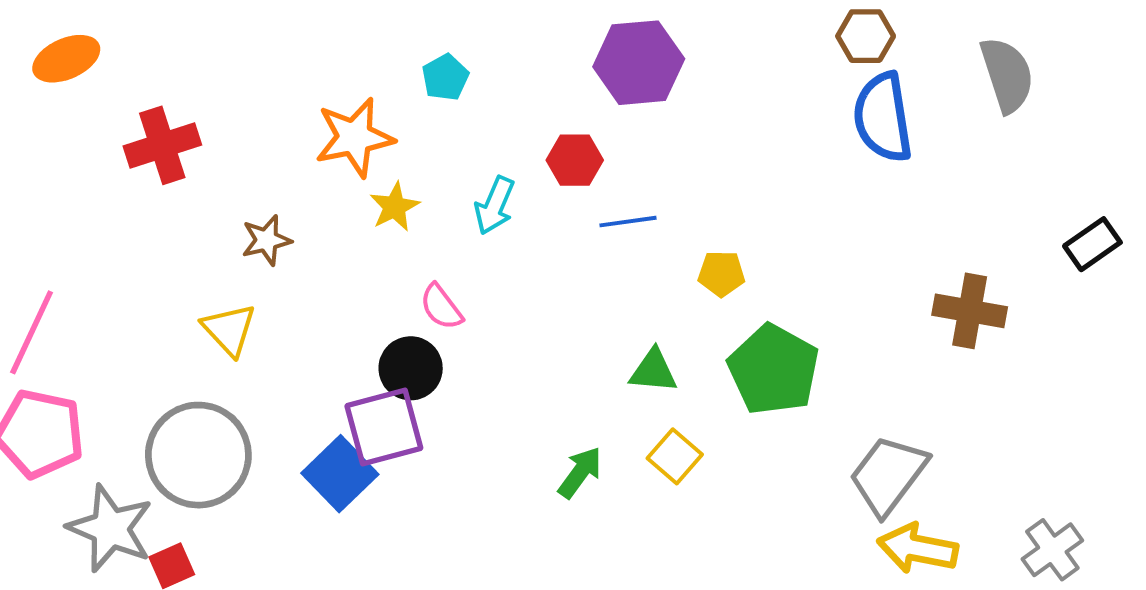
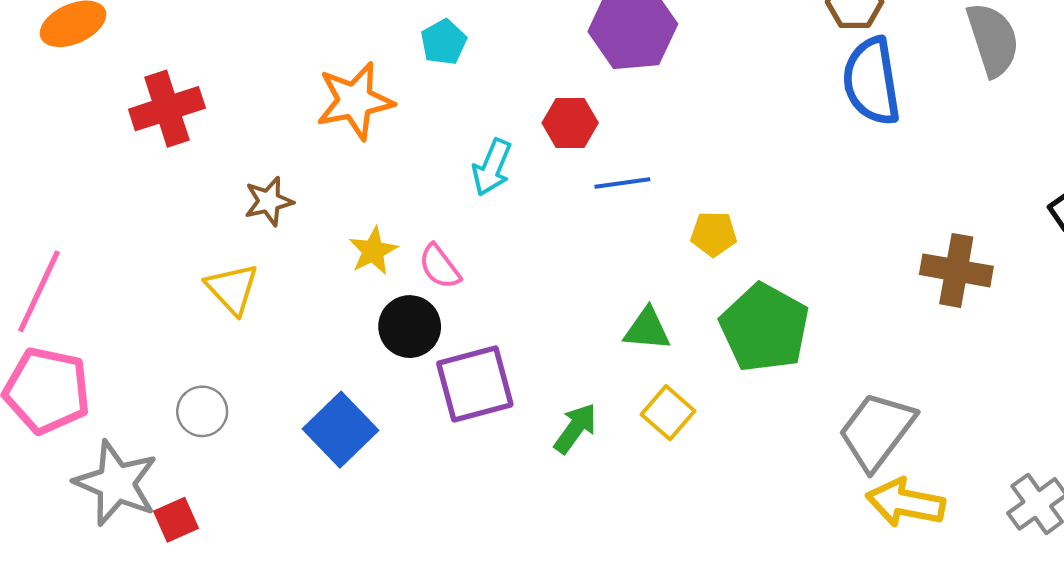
yellow star: (395, 207) -> (373, 251), moved
purple square: (384, 427) -> (475, 384), moved
gray circle: (198, 455) -> (202, 411), size x0.5

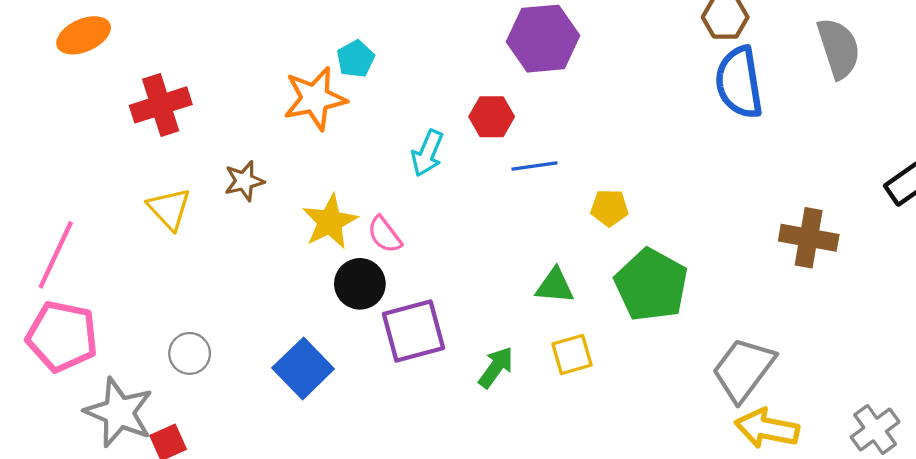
cyan pentagon: (444, 42) -> (356, 59), moved
yellow star: (373, 251) -> (330, 222), size x1.4
yellow triangle: (232, 289) -> (169, 209), moved
yellow square: (668, 413) -> (572, 355), turned 33

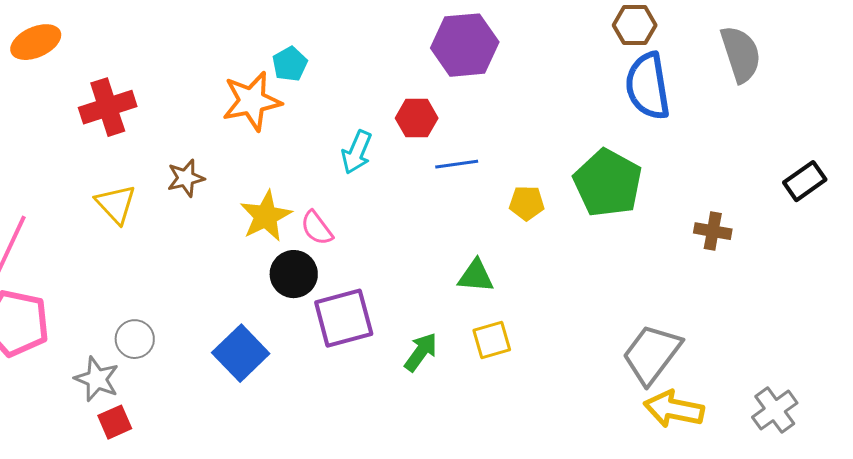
brown cross: (809, 238) -> (713, 231), size x0.7
green pentagon: (651, 285) -> (608, 183), moved
gray star: (119, 412) -> (97, 379), moved, size x0.7

